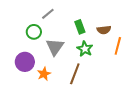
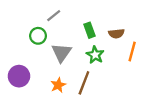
purple circle: (25, 62) -> (19, 76), moved
orange star: (44, 74) -> (58, 85), moved

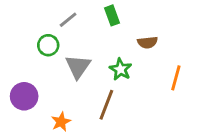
green rectangle: (90, 30) -> (112, 15), moved
orange line: (132, 51) -> (176, 78), moved
orange star: (58, 85) -> (61, 122), moved

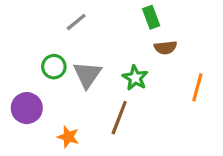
green rectangle: (112, 15) -> (151, 17), moved
green circle: (48, 45) -> (54, 67), moved
orange star: (61, 122) -> (68, 137), turned -30

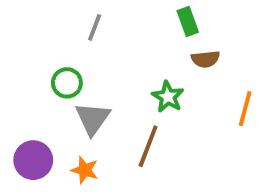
gray line: (76, 22) -> (95, 27), turned -30
gray triangle: (87, 75) -> (93, 119), moved
purple circle: (27, 108) -> (33, 160), moved

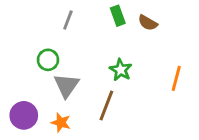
green rectangle: (188, 21) -> (118, 16), moved
brown semicircle: (206, 59) -> (148, 23), moved, turned 36

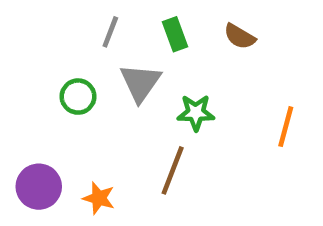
green rectangle: (118, 16) -> (175, 34), moved
green star: (121, 70) -> (196, 113), turned -30
gray triangle: (67, 85) -> (140, 83), moved

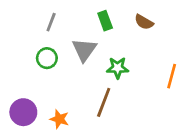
gray line: (110, 32) -> (51, 22), moved

